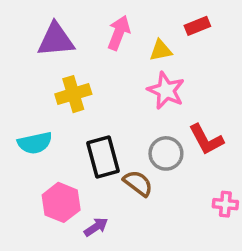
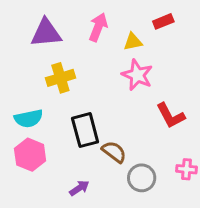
gray circle: (166, 153) -> (142, 178), moved
pink hexagon: (61, 202) -> (30, 155), moved

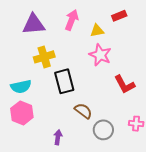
black rectangle: (85, 130) -> (64, 81), moved
purple arrow: (79, 188) -> (58, 137), turned -48

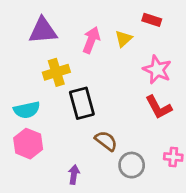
red rectangle: (119, 16) -> (152, 20), turned 40
pink arrow: (72, 20) -> (91, 40), moved
yellow triangle: (97, 31) -> (124, 39), turned -32
pink star: (100, 55) -> (157, 70), moved

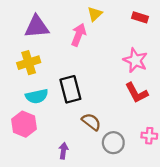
red rectangle: (152, 20) -> (140, 17), moved
yellow triangle: (124, 39) -> (95, 14), moved
yellow cross: (56, 72) -> (29, 63), moved
cyan semicircle: (27, 110) -> (37, 96), moved

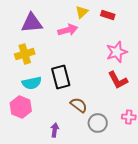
red rectangle: (140, 17) -> (108, 15), moved
pink arrow: (79, 35) -> (68, 30), turned 54
pink star: (135, 60) -> (117, 52), turned 30

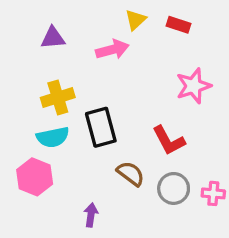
purple triangle: (32, 23) -> (53, 38), size x0.7
yellow cross: (25, 54) -> (58, 97), moved
red L-shape: (118, 80) -> (169, 141), moved
gray circle: (98, 123) -> (174, 188), moved

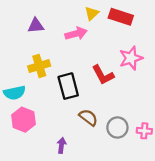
red rectangle: (179, 25) -> (121, 17), size x1.5
cyan semicircle: (53, 137) -> (15, 93), moved
red L-shape: (169, 141) -> (103, 75), moved

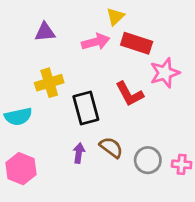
red rectangle: (121, 17) -> (137, 43), moved
pink hexagon: (23, 120) -> (21, 169), moved
purple arrow: (62, 145) -> (79, 153), moved

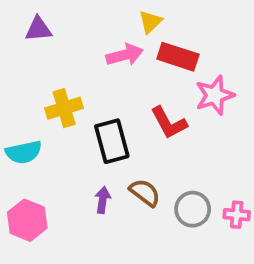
purple triangle: (45, 32) -> (38, 29), moved

